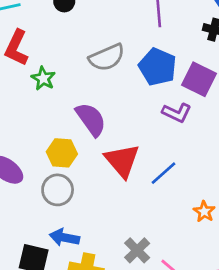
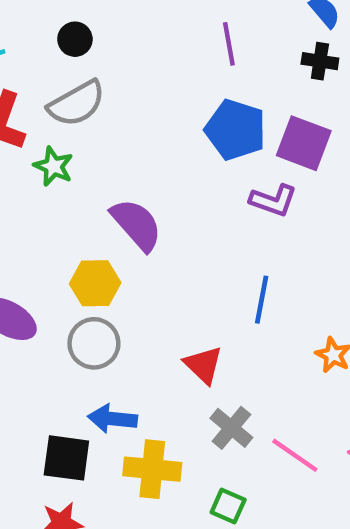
gray semicircle: (107, 57) -> (77, 103), moved
red triangle: (122, 161) -> (203, 365), moved, size x0.7
blue line: (163, 173) -> (262, 300), turned -32

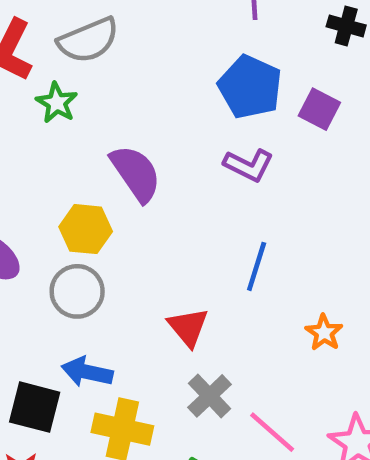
purple square: (304, 143) -> (319, 109), size x0.7
purple L-shape: (273, 200) -> (249, 165), moved

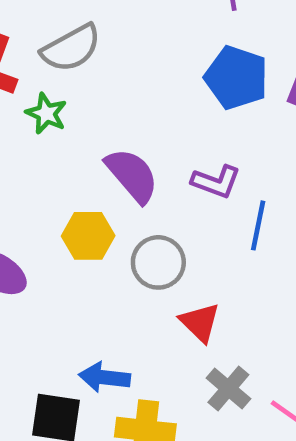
purple L-shape: (249, 165) -> (216, 182), moved
blue line: (257, 266) -> (258, 225), moved
gray circle: (77, 291) -> (158, 262), moved

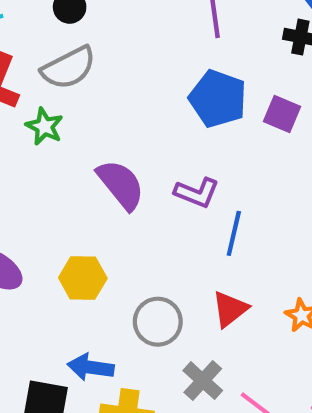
yellow hexagon: (88, 236) -> (83, 278), moved
gray circle: (158, 262) -> (158, 322), moved
red triangle: (200, 322) -> (230, 309), moved, turned 36

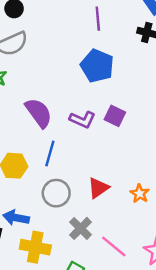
purple square: (282, 114) -> (115, 116), moved
blue line: (234, 233) -> (50, 153), moved

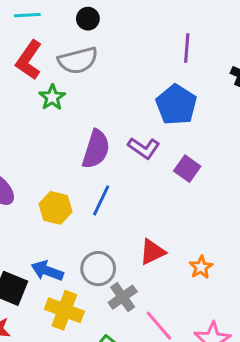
purple semicircle: (39, 113) -> (96, 149), turned 44
purple L-shape: (82, 120) -> (144, 148), moved
gray circle: (56, 193) -> (98, 269), moved

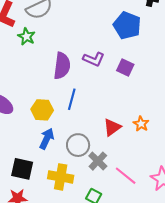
blue pentagon: (176, 105) -> (127, 25), moved
orange star: (201, 267) -> (141, 124), moved
blue arrow: (47, 271) -> (47, 139), moved, turned 105

